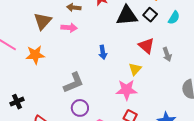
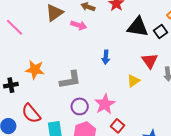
orange star: (35, 55) -> (35, 70), moved
pink star: (127, 90) -> (105, 104), moved, turned 30
purple circle: (80, 108) -> (80, 106), moved

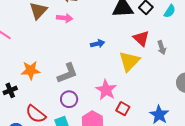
blue arrow: (106, 57) -> (97, 44), turned -96
yellow triangle: (133, 81) -> (129, 61), size x1.6
purple circle: (80, 106) -> (69, 99), moved

